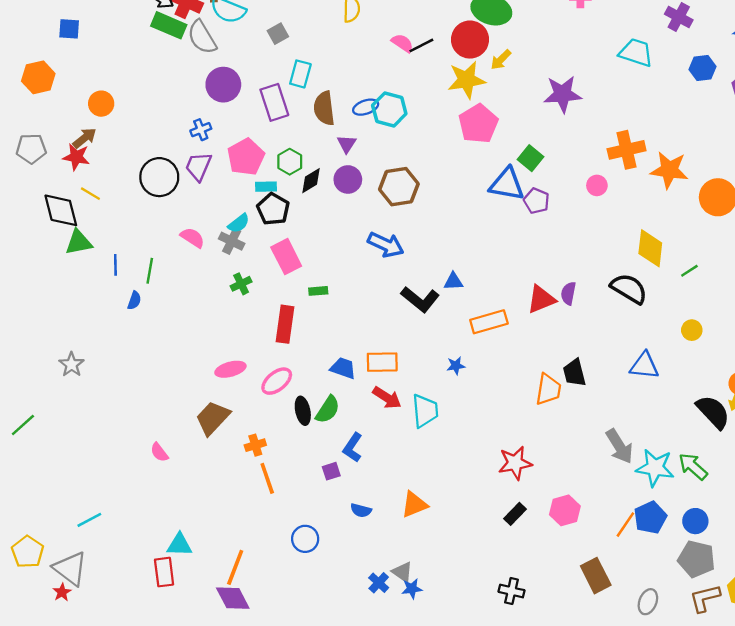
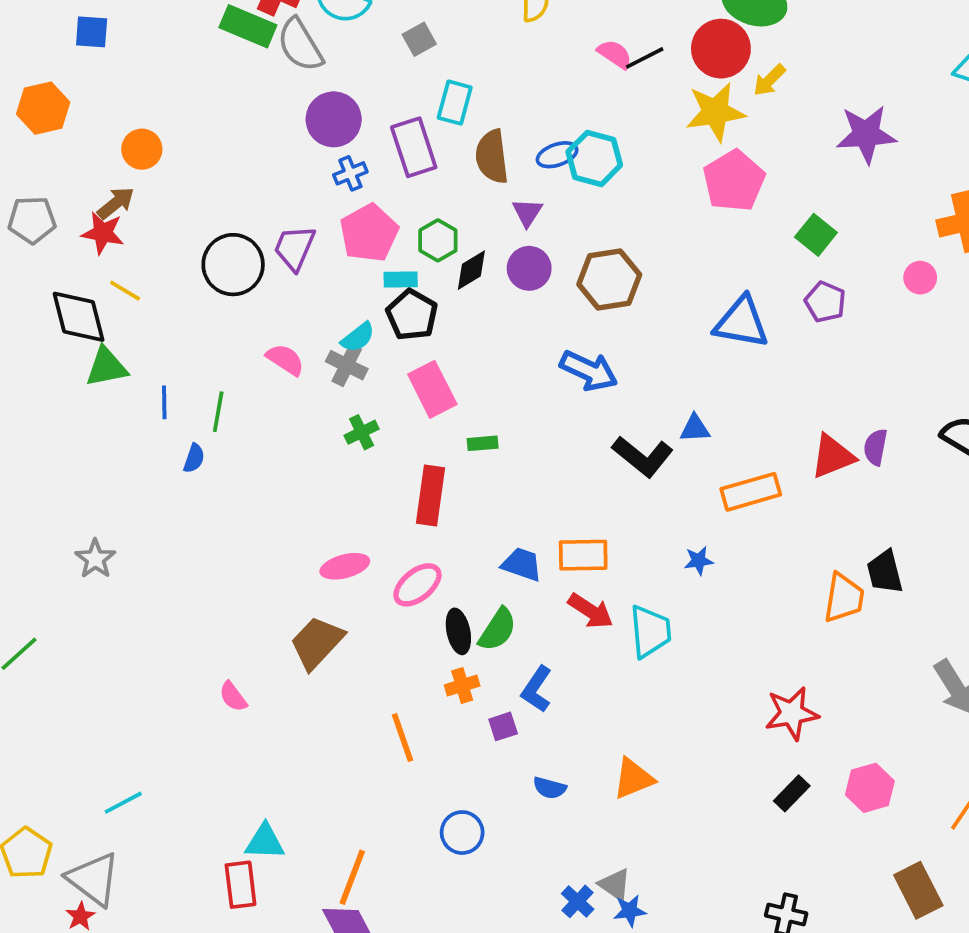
blue cross: (201, 130) -> (350, 173), moved
blue triangle: (507, 184) -> (741, 322), moved
orange cross: (255, 445) -> (462, 685), moved

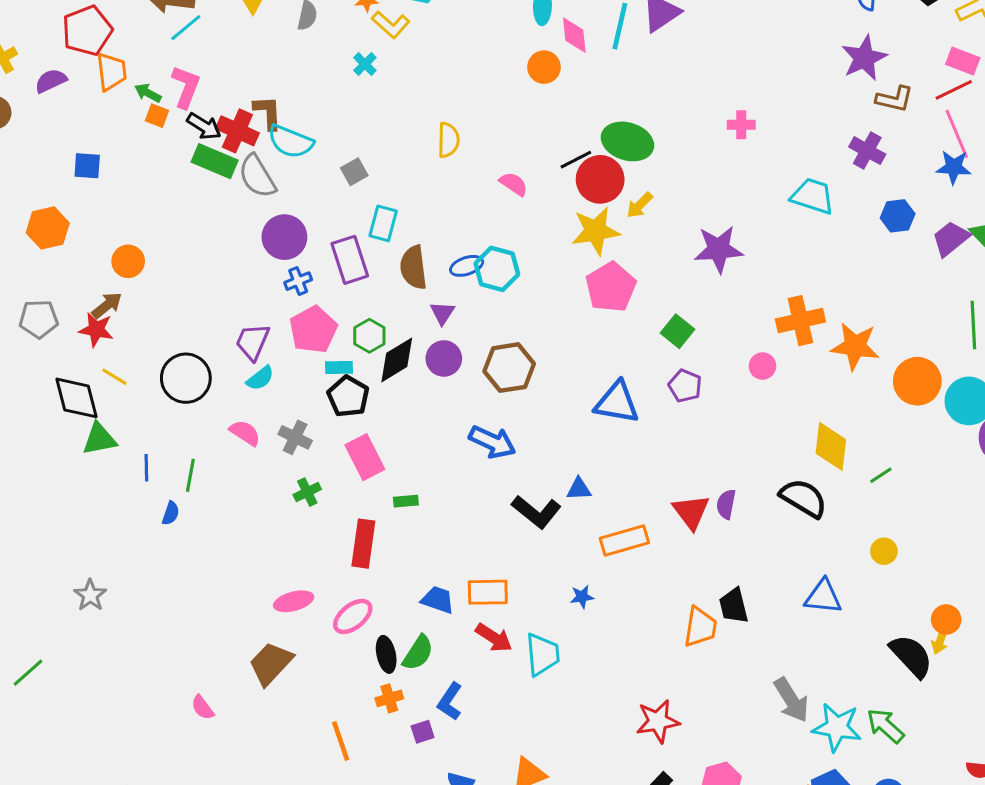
black line: (645, 58) -> (576, 160), moved
black circle: (233, 265) -> (186, 378), moved
black diamond: (471, 270) -> (397, 360), size x1.4
cyan semicircle: (358, 337) -> (260, 378), moved
red triangle: (833, 456) -> (691, 512), turned -45

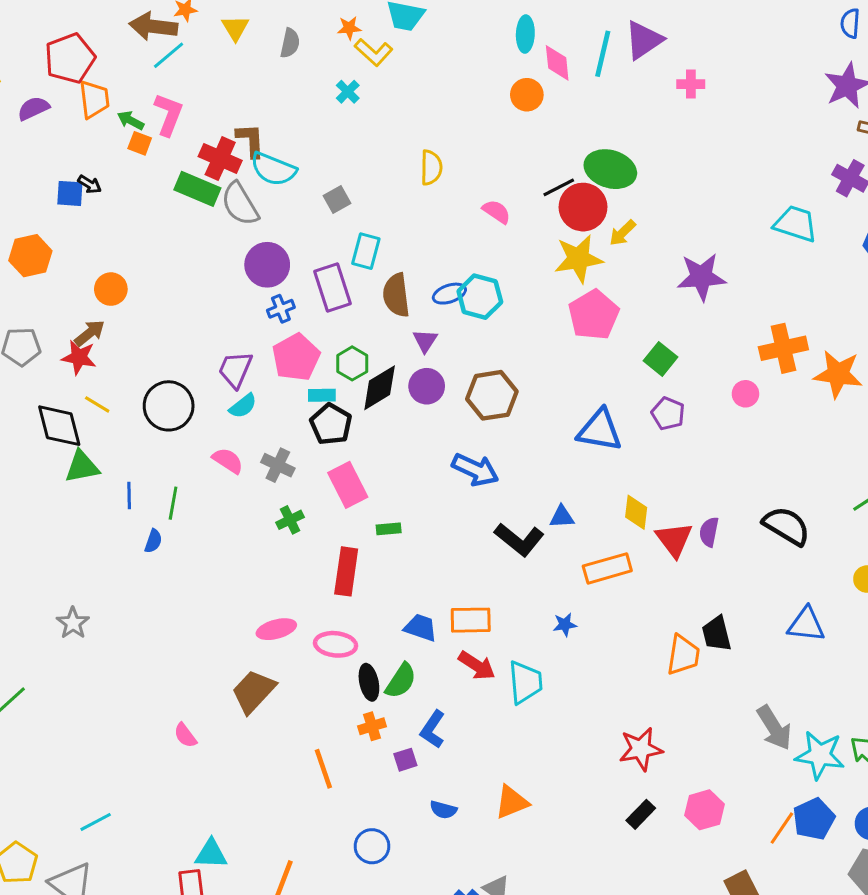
pink cross: (741, 125) -> (691, 84), moved
black arrow: (204, 126) -> (90, 184), moved, size x0.7
yellow diamond: (831, 446) -> (636, 512), moved, size x0.7
pink ellipse: (353, 616) -> (336, 644), turned 45

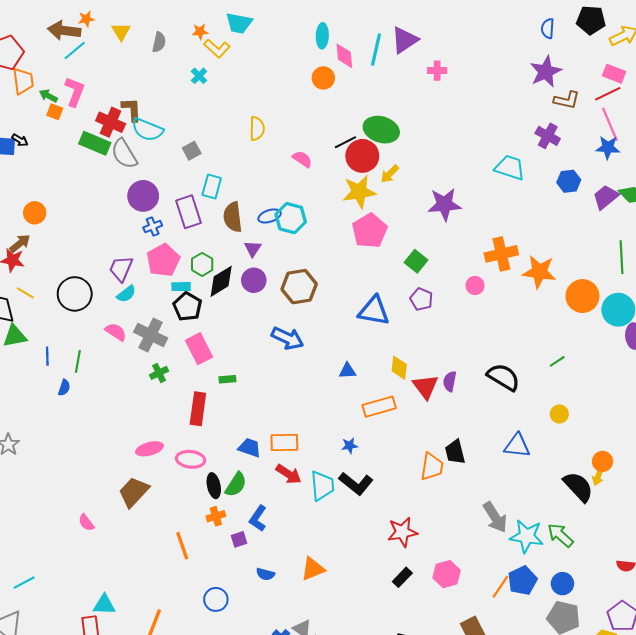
gray cross: (278, 465) -> (151, 335), size x1.4
black L-shape: (519, 540) -> (356, 484), moved

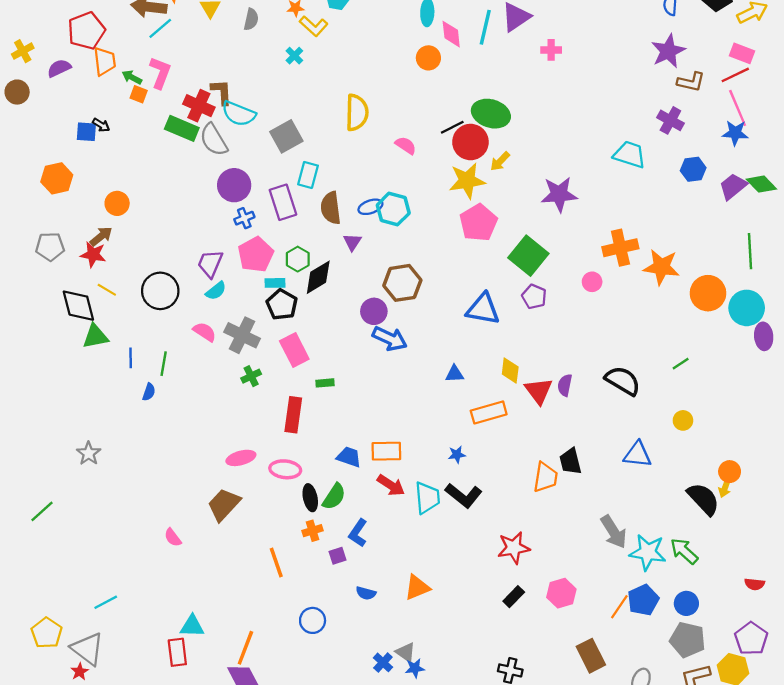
yellow semicircle: (257, 129) -> (357, 112), size x1.4
gray square: (192, 151) -> (286, 136), size x1.6
green square: (416, 261) -> (528, 256), size x1.6
purple circle: (254, 280) -> (374, 311), moved

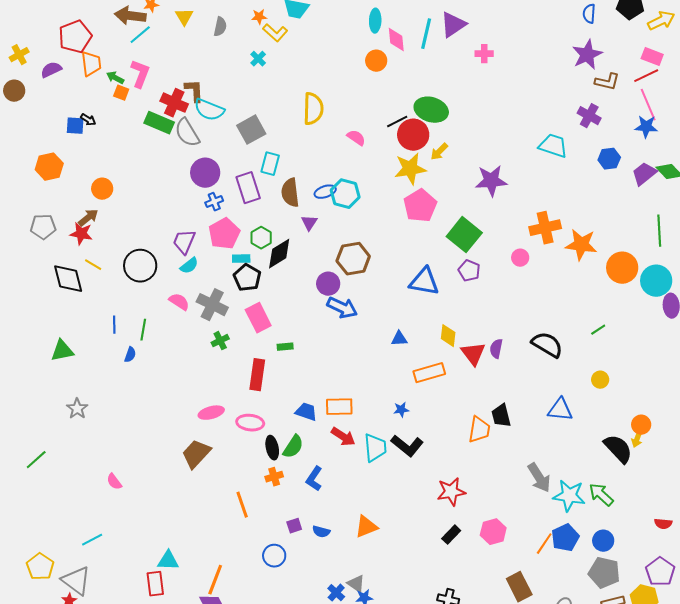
green triangle: (95, 336) -> (62, 351), moved
pink semicircle: (173, 537) -> (114, 482), moved
purple square: (338, 556) -> (294, 526), moved

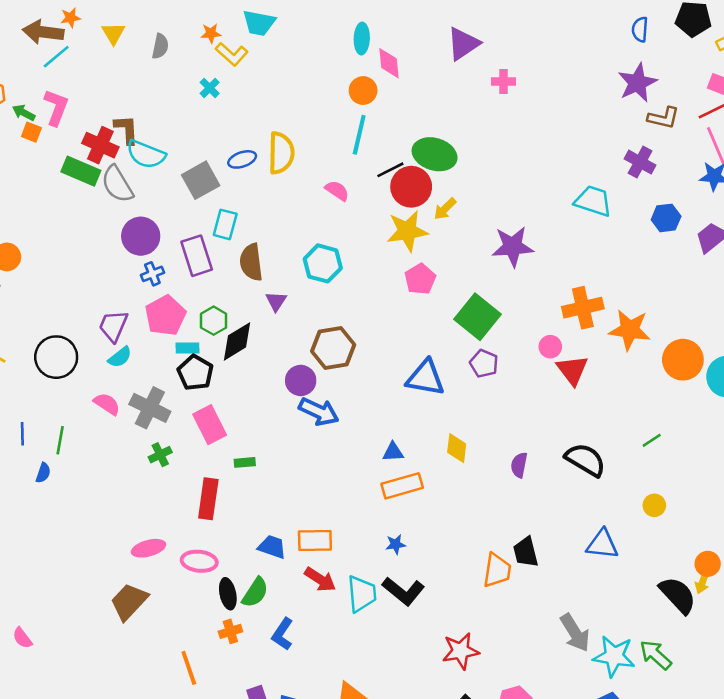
cyan line: (426, 34) -> (359, 135), moved
blue ellipse: (325, 192) -> (242, 159), moved
pink pentagon: (420, 206) -> (420, 279), size x0.7
red triangle: (473, 354) -> (572, 370), moved
orange rectangle: (429, 373) -> (402, 486), moved

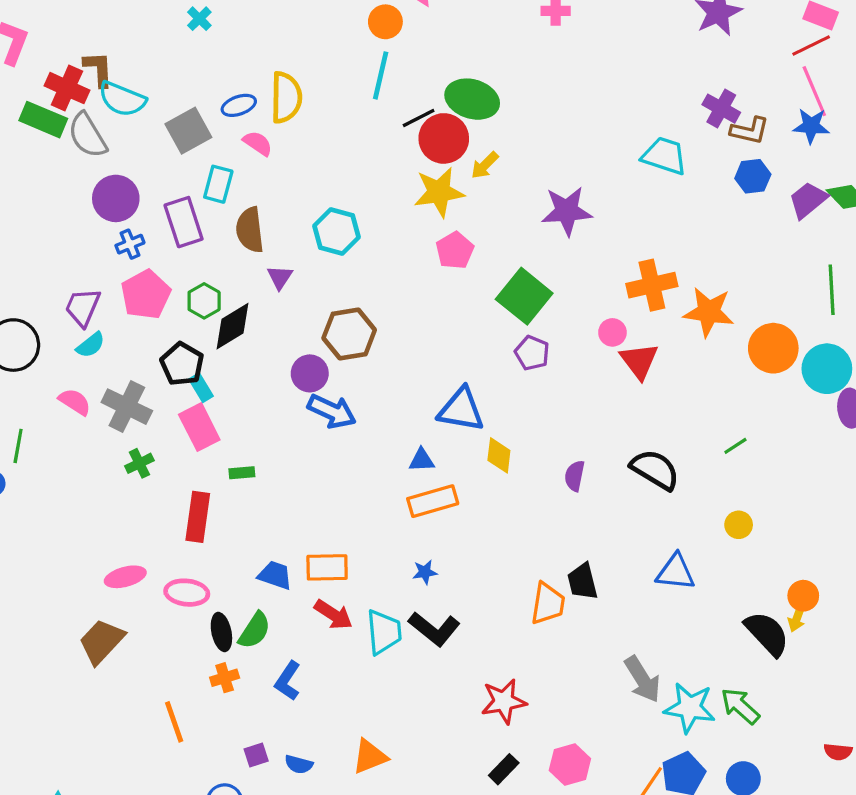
brown L-shape: (663, 118) -> (750, 131), moved
pink semicircle: (337, 191) -> (258, 143), moved
cyan rectangle: (188, 348) -> (201, 388), moved, turned 60
blue triangle: (425, 378) -> (461, 410), moved

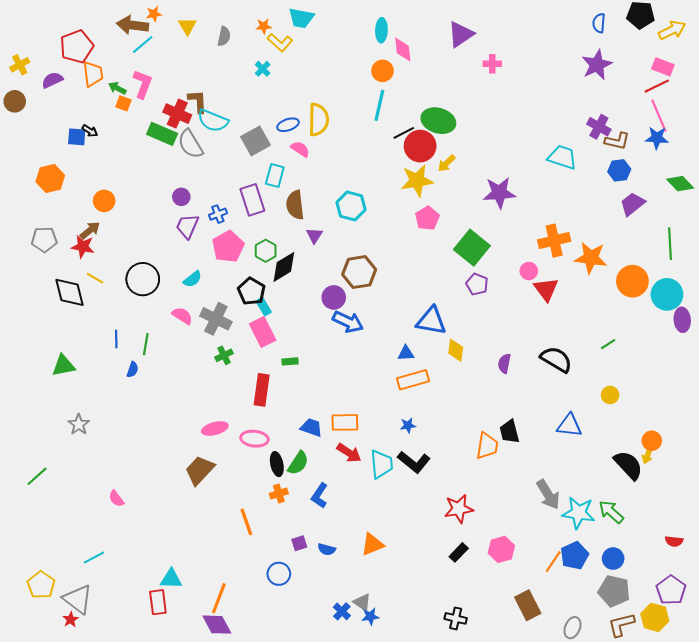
purple circle: (116, 198) -> (181, 197), moved, size x0.6
purple trapezoid: (808, 200) -> (632, 204), moved
purple trapezoid: (83, 307) -> (187, 226), moved

